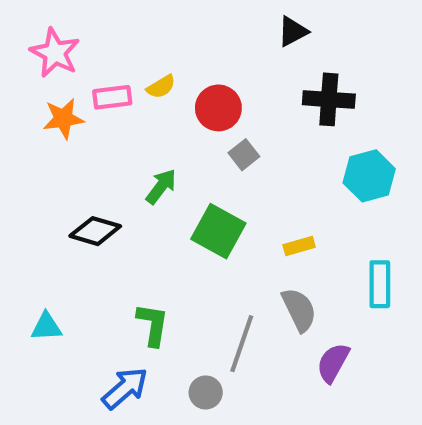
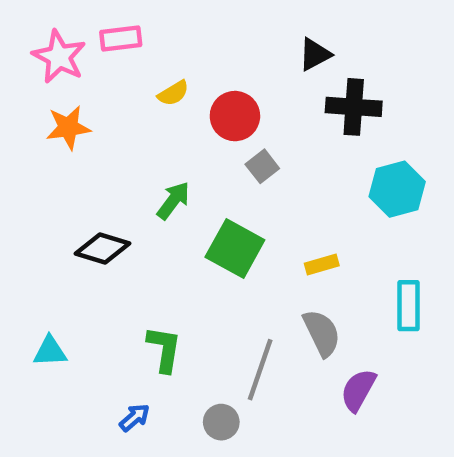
black triangle: (293, 32) -> (315, 54), moved
pink rectangle: (112, 97) -> (121, 38), moved
blue arrow: (125, 388) -> (134, 418), size x0.6

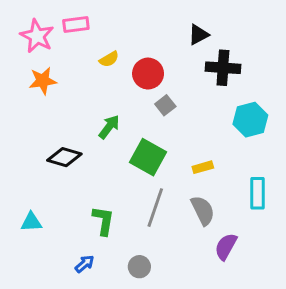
gray line: (260, 370) -> (155, 208), moved

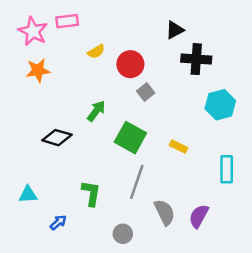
yellow rectangle: (203, 167) -> (179, 146), turned 42
gray semicircle: (203, 210) -> (165, 212), moved
blue arrow: (85, 264) -> (58, 222), moved

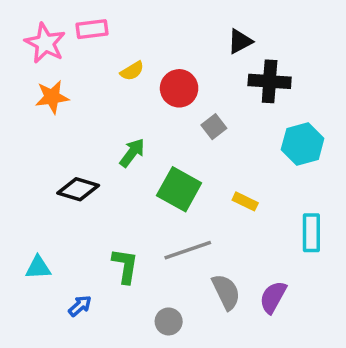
gray square: (146, 92) -> (214, 127), moved
gray line: (137, 182) -> (188, 250), turned 52

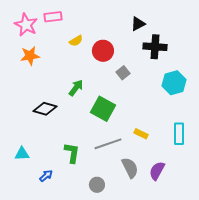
yellow rectangle: (245, 201) -> (141, 134), moved

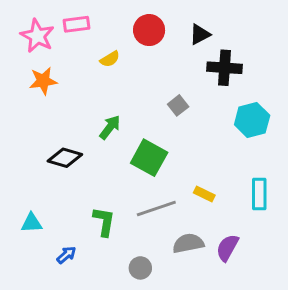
red circle: (103, 51) -> (149, 30), moved
gray semicircle: (130, 168) -> (188, 243), turned -75

